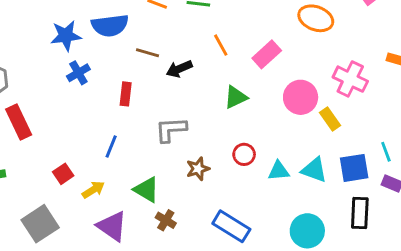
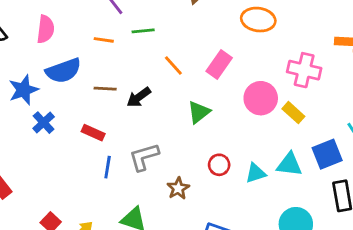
red rectangle: (126, 94) -> (93, 133), turned -60
blue line: (111, 146) -> (108, 167), moved

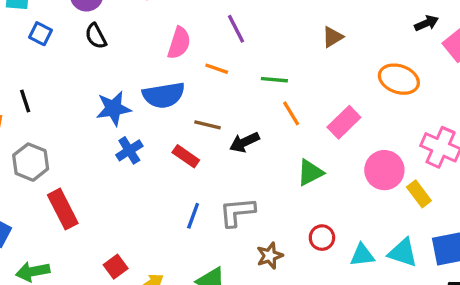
pink semicircle: (46, 29) -> (179, 43), moved
green line: (143, 31) -> (274, 80), moved
red rectangle: (93, 133) -> (186, 156), moved

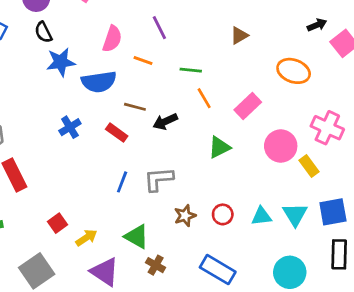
blue star: (113, 108) -> (61, 62), moved
red circle: (322, 238) -> (223, 214), moved
cyan triangle: (403, 253) -> (295, 214), turned 40

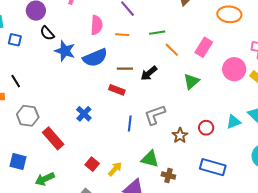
blue star: (61, 62) -> (65, 51), turned -30
blue cross: (70, 127) -> (84, 114), moved

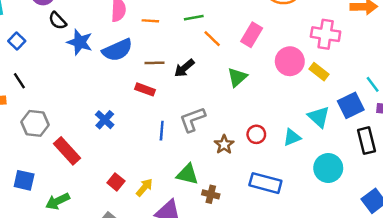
blue square: (15, 40) -> (17, 41), moved, turned 32
cyan triangle: (234, 122) -> (292, 137), moved

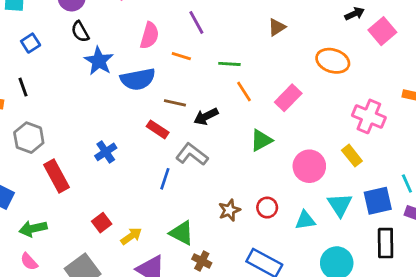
pink circle: (290, 61) -> (309, 166), moved
gray L-shape: (192, 119) -> (192, 154), moved, turned 44

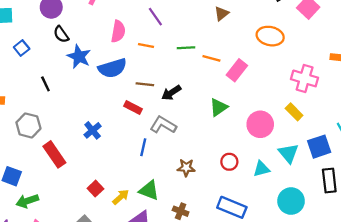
black line: (23, 87) -> (45, 84), moved
orange line: (244, 92) -> (211, 58), moved, turned -36
brown star: (229, 210) -> (186, 168), moved, turned 30
green arrow: (33, 229) -> (27, 201), moved
green triangle: (182, 233) -> (149, 190), moved

